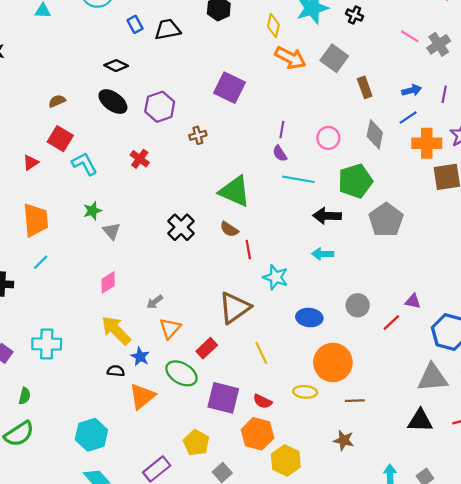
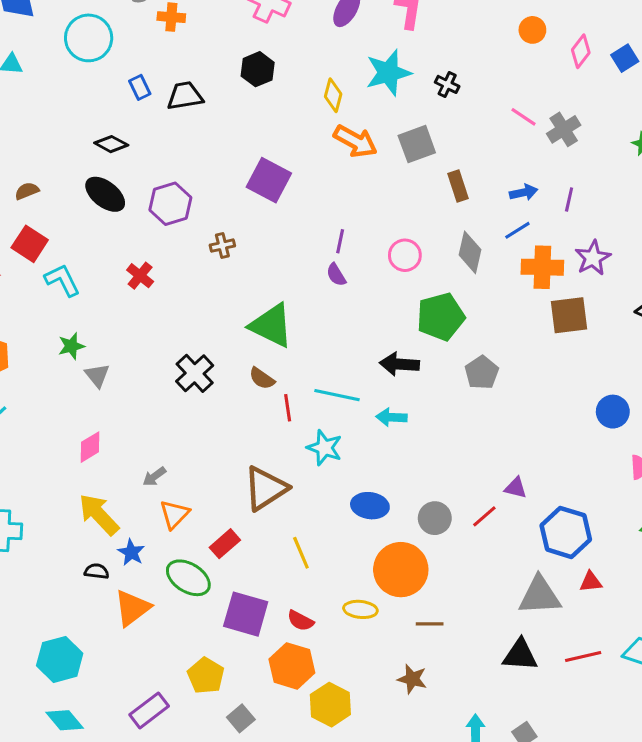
gray square: (334, 58) -> (417, 144), turned 32
cyan line: (298, 179) -> (337, 395), moved
gray pentagon: (386, 220) -> (482, 373), size x0.7
gray circle: (358, 305) -> (435, 518), moved

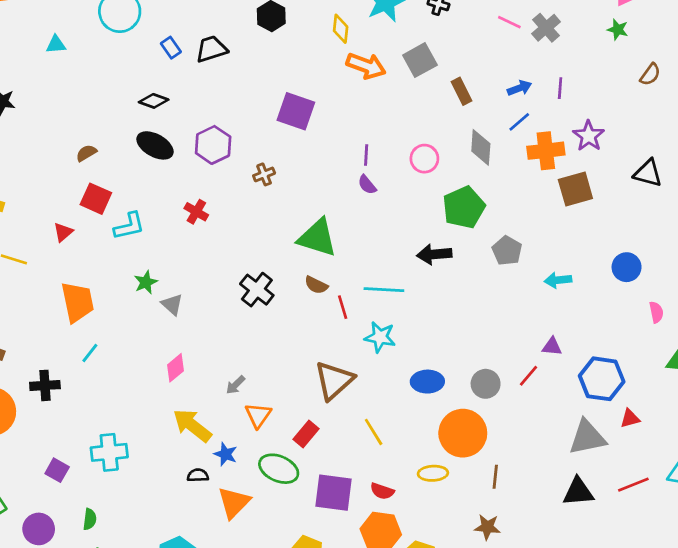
cyan L-shape: (62, 280) -> (129, 226), turned 112
cyan arrow: (391, 417) -> (558, 280), moved
brown line: (430, 624) -> (495, 477), turned -75

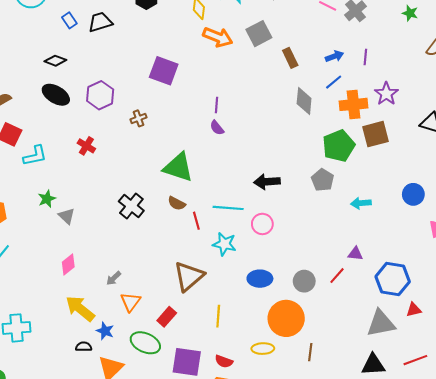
pink circle: (424, 159) -> (262, 224), moved
green pentagon: (464, 207) -> (339, 146), moved
yellow line: (374, 432) -> (218, 316), turned 35

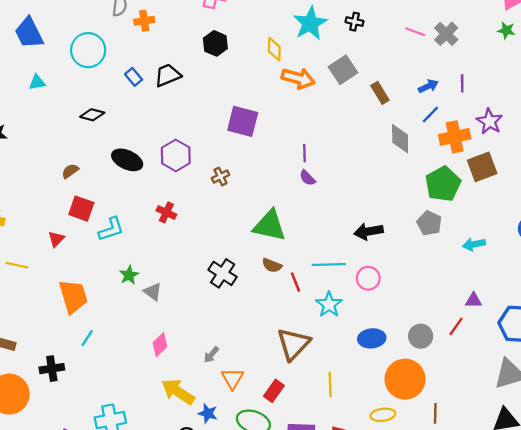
black diamond: (55, 61) -> (92, 115), moved
cyan star: (224, 244) -> (329, 305), turned 30

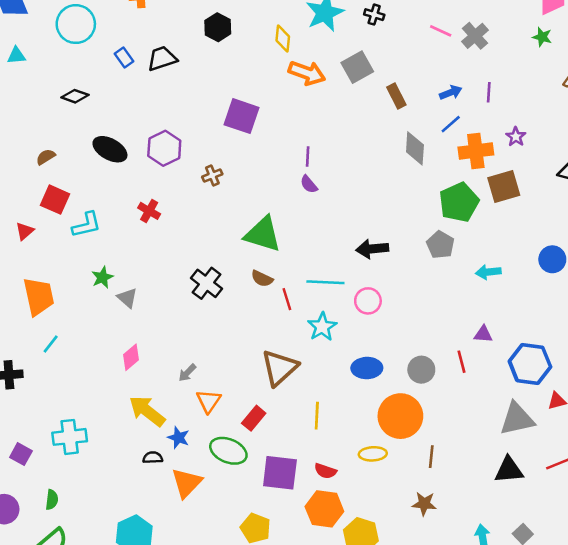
purple star: (489, 121) -> (516, 137), size x0.7
red line: (456, 326) -> (462, 362), turned -54

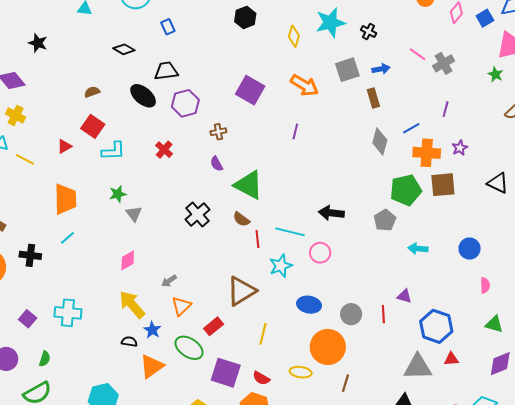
black trapezoid: (162, 59) -> (166, 71), moved
orange arrow: (307, 73) -> (305, 85), moved
blue arrow: (451, 93) -> (381, 69), moved
purple semicircle: (309, 184) -> (216, 164), moved

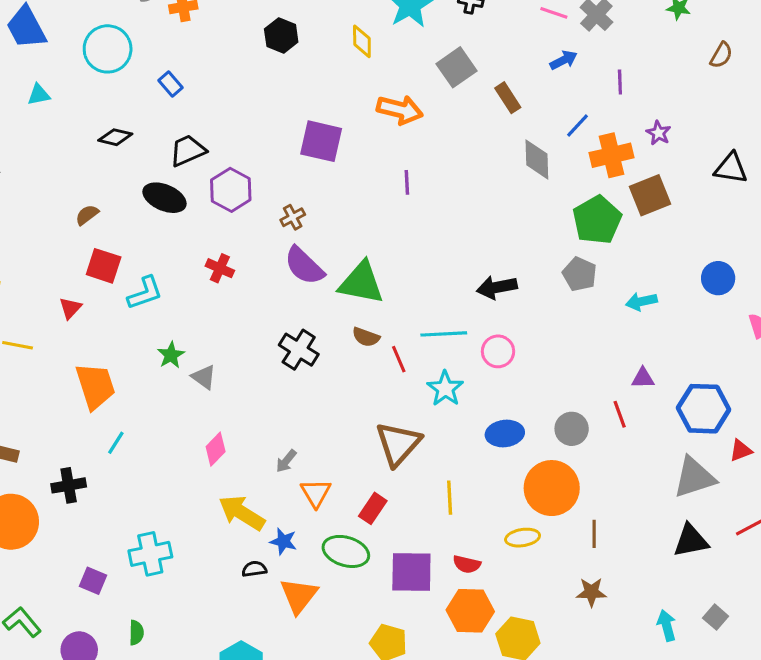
blue arrow: (381, 69) -> (564, 60), moved
purple semicircle: (216, 164) -> (304, 266), size x1.8

